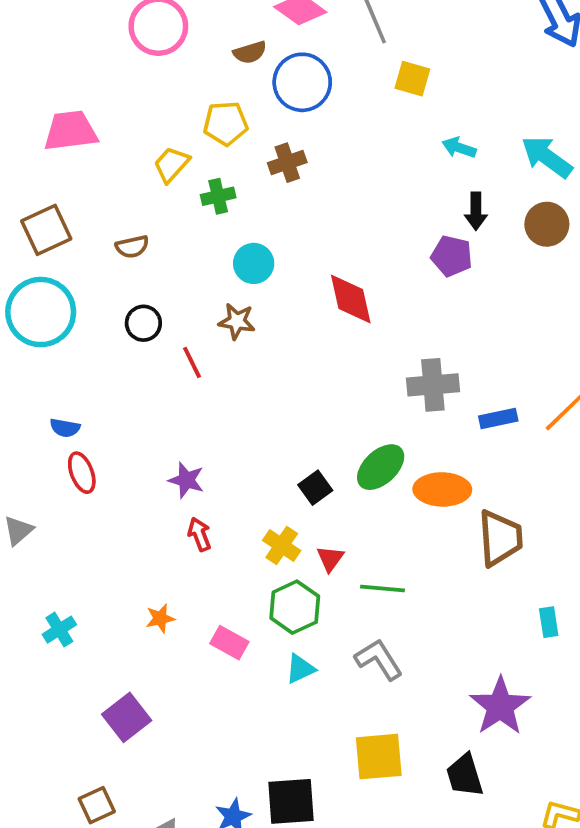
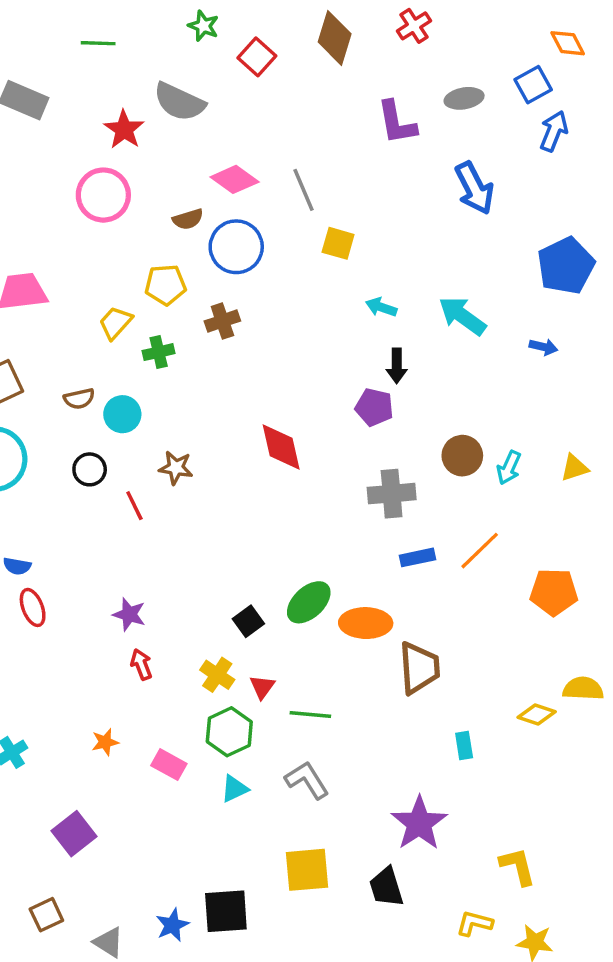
brown circle: (547, 224) -> (462, 456), moved
cyan circle: (254, 263) -> (122, 414), moved
gray cross: (433, 385) -> (392, 494), moved

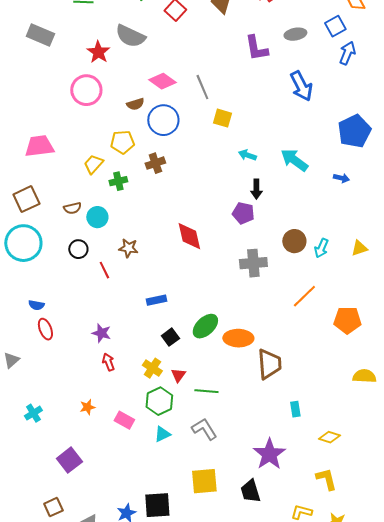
blue rectangle: (417, 557) -> (156, 300), moved
yellow diamond: (537, 714) -> (329, 437), moved

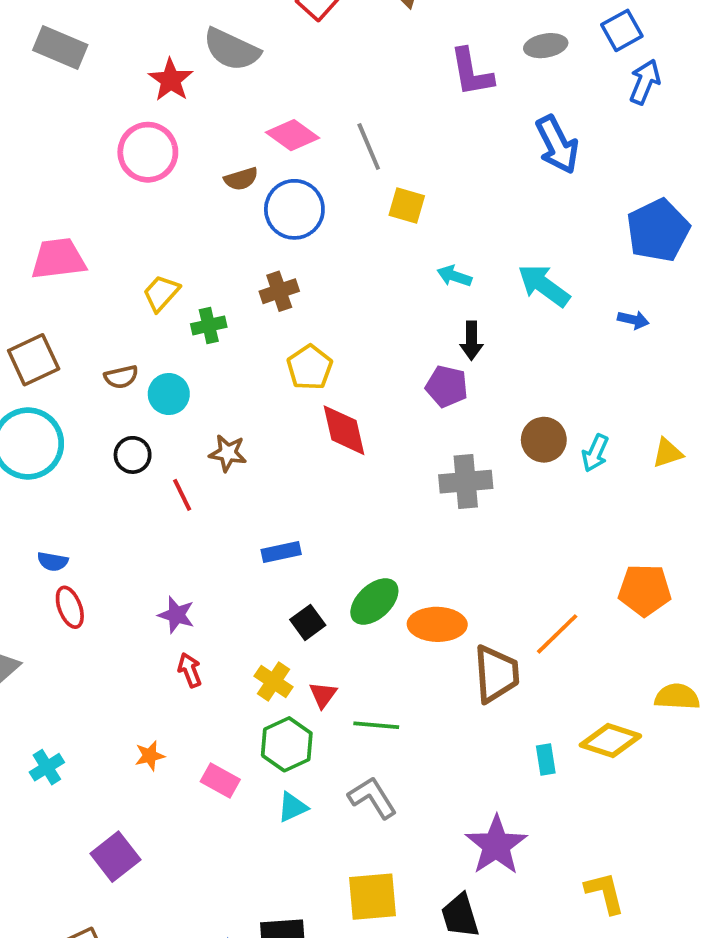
yellow pentagon: (122, 142) -> (310, 367), moved, turned -30
orange line: (304, 296) -> (557, 634), moved
yellow diamond: (329, 437) -> (610, 741), moved, size x1.4

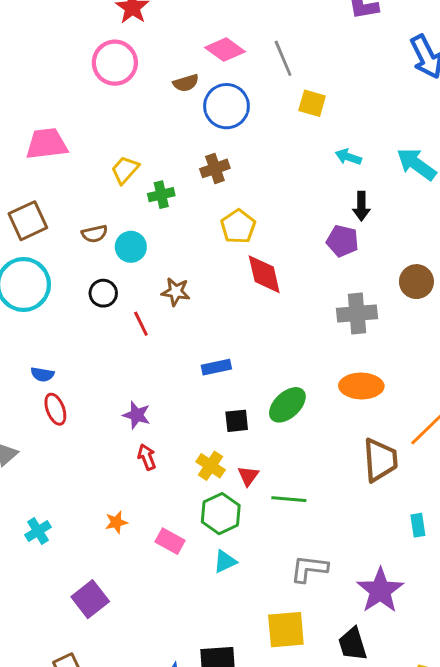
black square: (308, 622) -> (237, 421), turned 30
orange ellipse: (437, 624) -> (361, 386), moved
gray L-shape: (372, 798) -> (309, 569), moved, turned -51

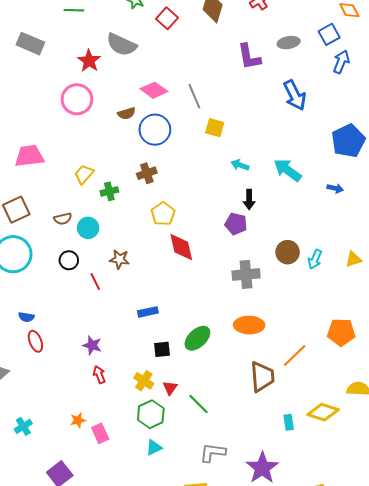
green line: (289, 499) -> (198, 404), turned 40
pink rectangle: (170, 541) -> (100, 433), moved, turned 36

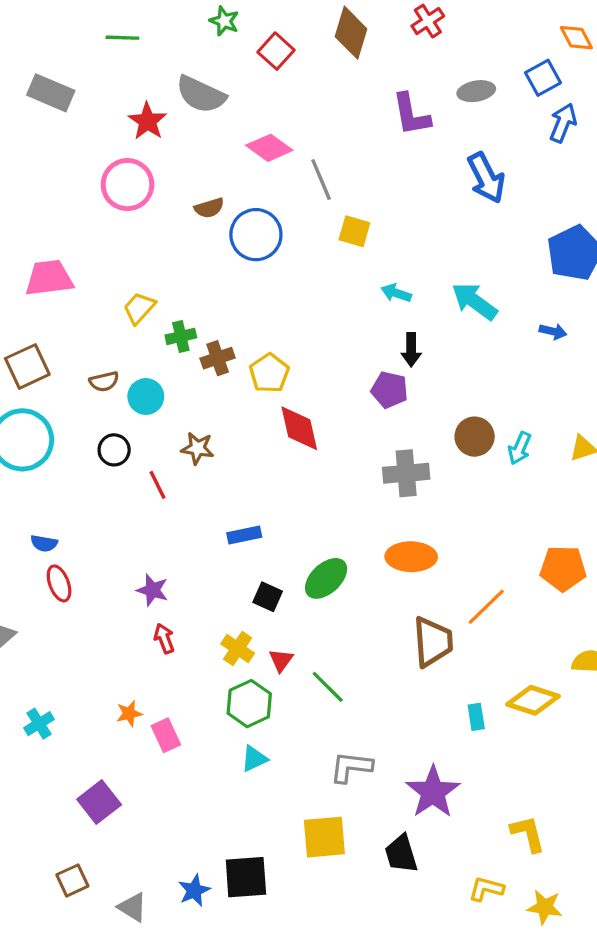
pink diamond: (154, 90) -> (269, 148), moved
brown cross: (147, 173) -> (218, 358), moved
black square: (162, 349) -> (268, 597), turned 30

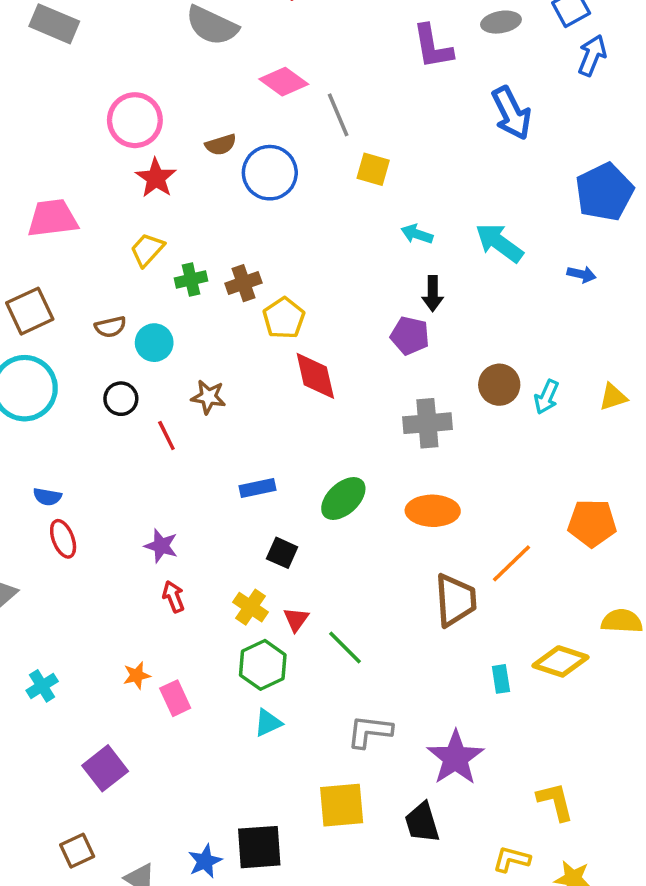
red star: (147, 121) -> (156, 178), moved
brown cross: (218, 358) -> (243, 283), moved
green ellipse: (326, 578) -> (343, 499), moved

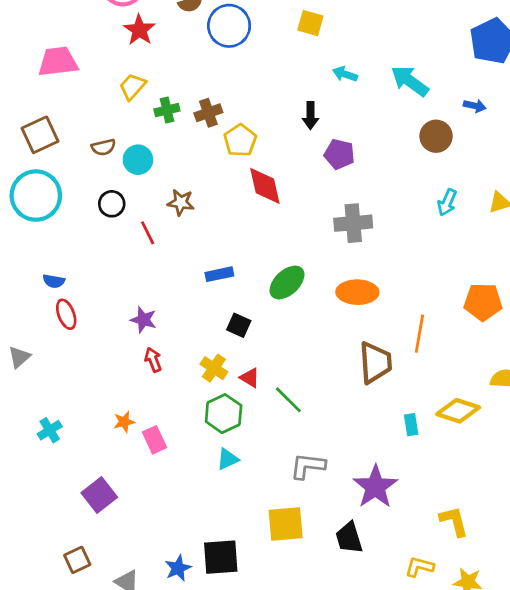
black arrow: (433, 294) -> (310, 116), moved
brown circle: (499, 385) -> (436, 136), moved
orange line: (512, 563) -> (419, 334), turned -36
red triangle: (296, 619) -> (250, 378), turned -35

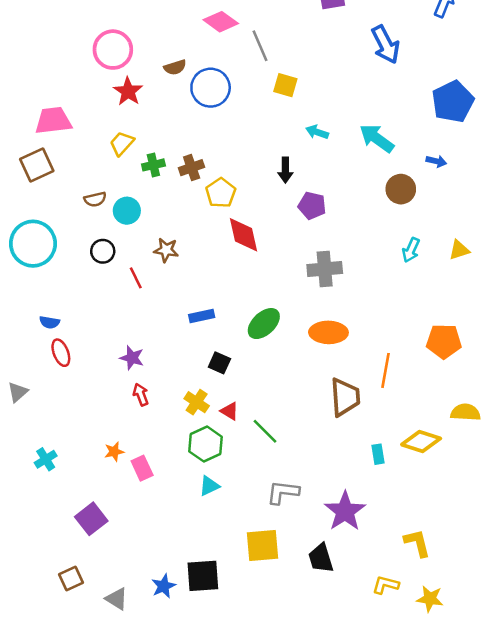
brown square: (40, 135) -> (37, 165), moved

